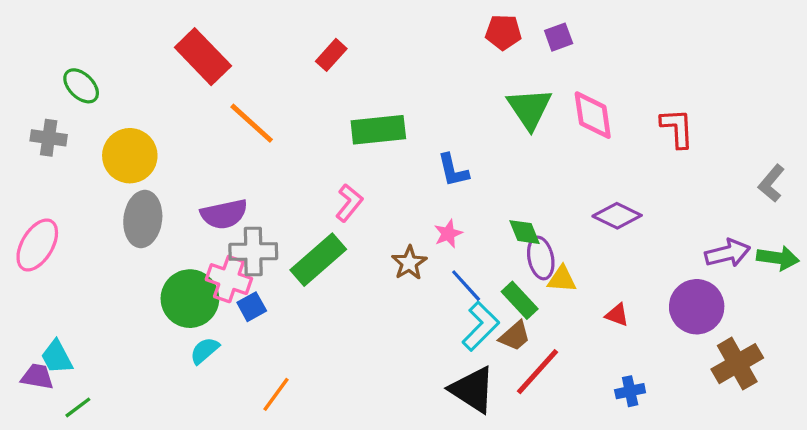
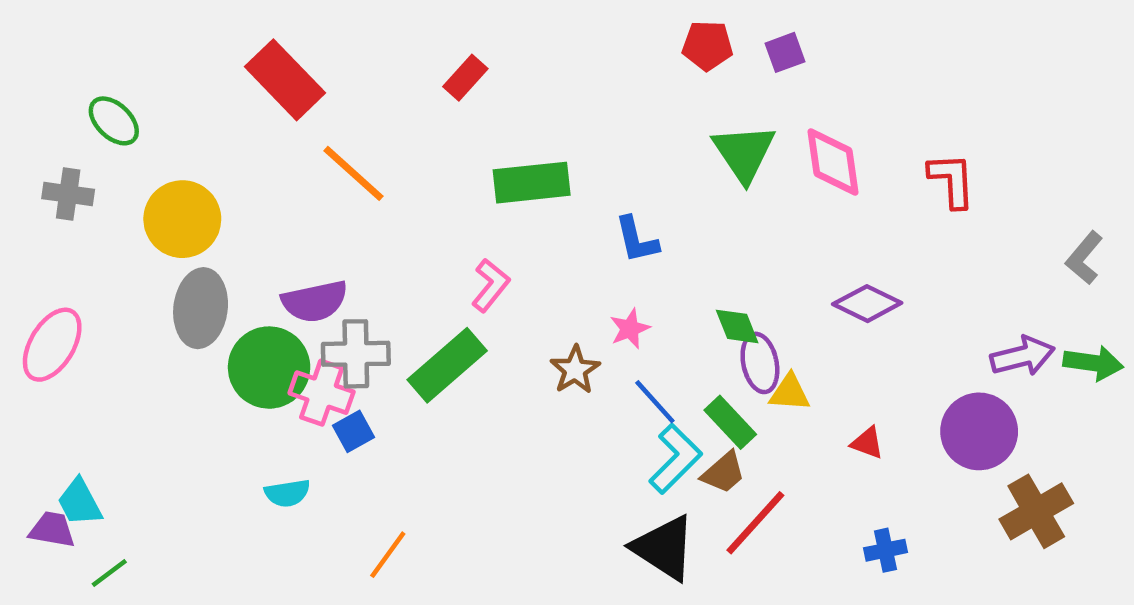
green circle: (190, 299) -> (269, 368), moved
cyan semicircle: (205, 351) -> (287, 493), turned -148

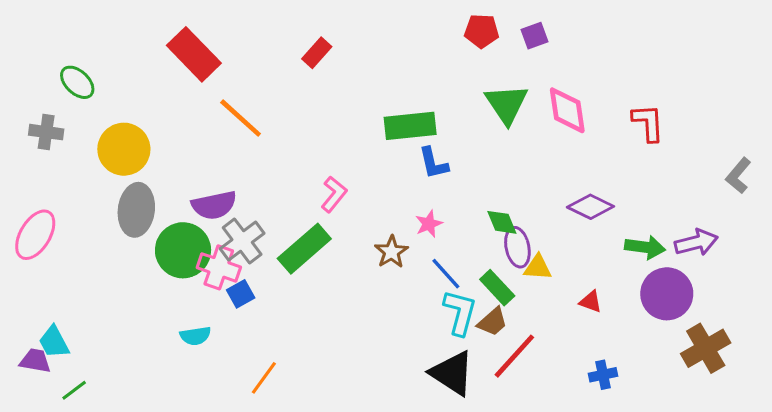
green rectangle: (532, 183) -> (410, 126), moved
gray cross: (356, 354) -> (242, 241), turned -36
green arrow: (1093, 363) -> (645, 247), moved
cyan L-shape: (675, 459) -> (460, 313), turned -30

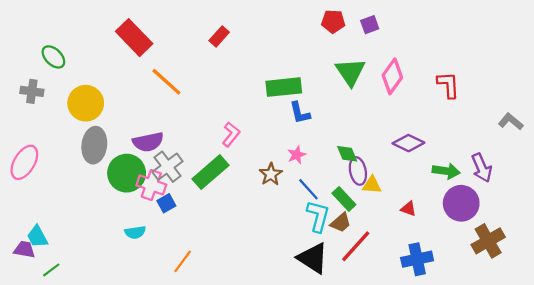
pink diamond: (567, 110) -> (392, 76), turned 44
gray L-shape: (738, 176) -> (511, 121), turned 90
purple arrow: (696, 243) -> (482, 168), turned 80
blue cross: (603, 375) -> (417, 259), size x1.6

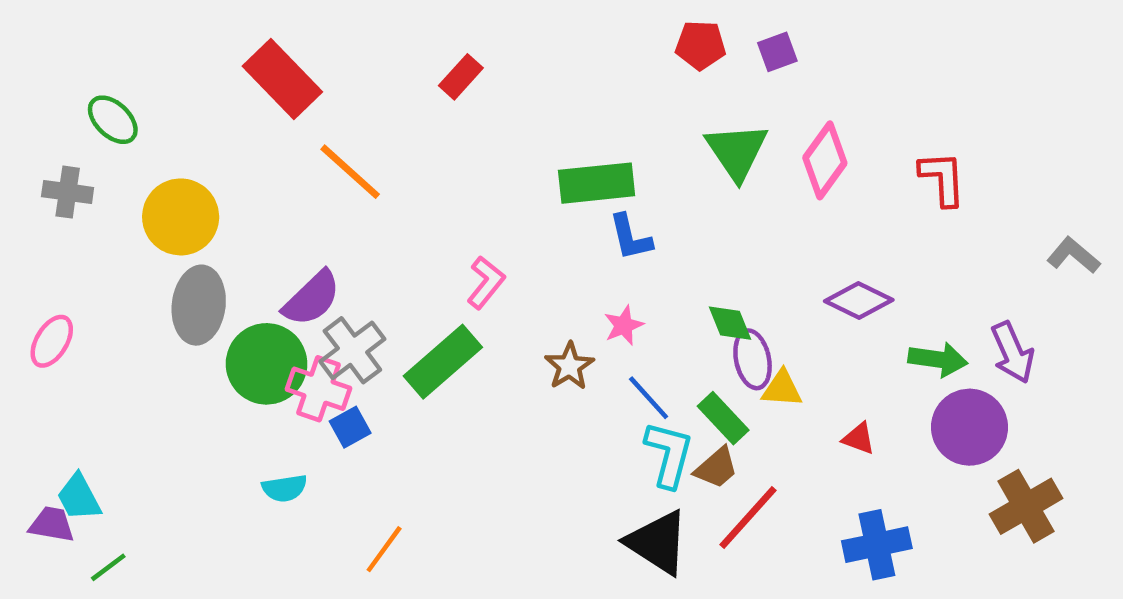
purple semicircle: (148, 142) -> (312, 298), turned -32
pink ellipse: (24, 162) -> (52, 341), size x0.7

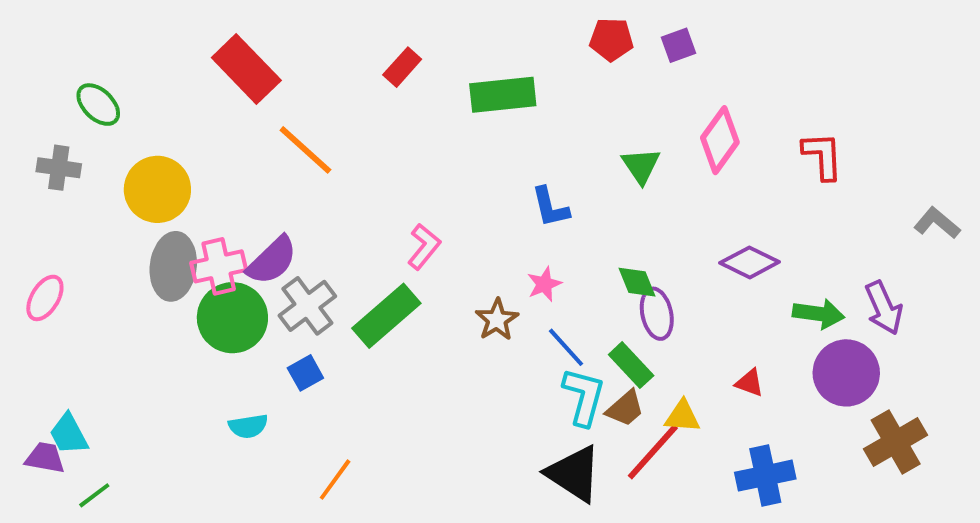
green triangle: (737, 151) -> (641, 166), moved, size x0.7
green rectangle: (597, 183) -> (503, 95), moved
pink cross: (318, 389) -> (219, 266), moved, turned -32
yellow triangle: (782, 389) -> (682, 416), moved

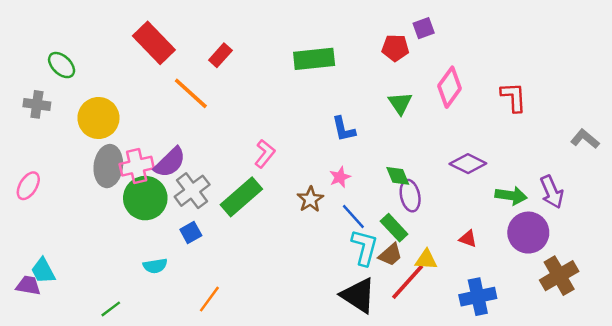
red pentagon: (611, 39) -> (395, 48), moved
red rectangle: (402, 67) -> (220, 55), moved
green line: (94, 495) -> (111, 309), moved

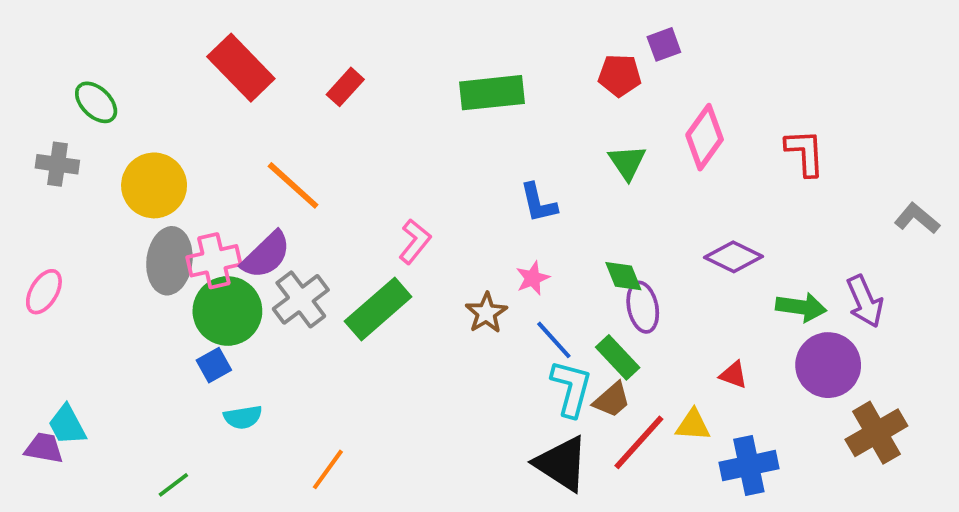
orange line: (191, 93) -> (293, 185), moved
blue square: (191, 233) -> (214, 365), moved
yellow triangle: (426, 260) -> (693, 425), moved

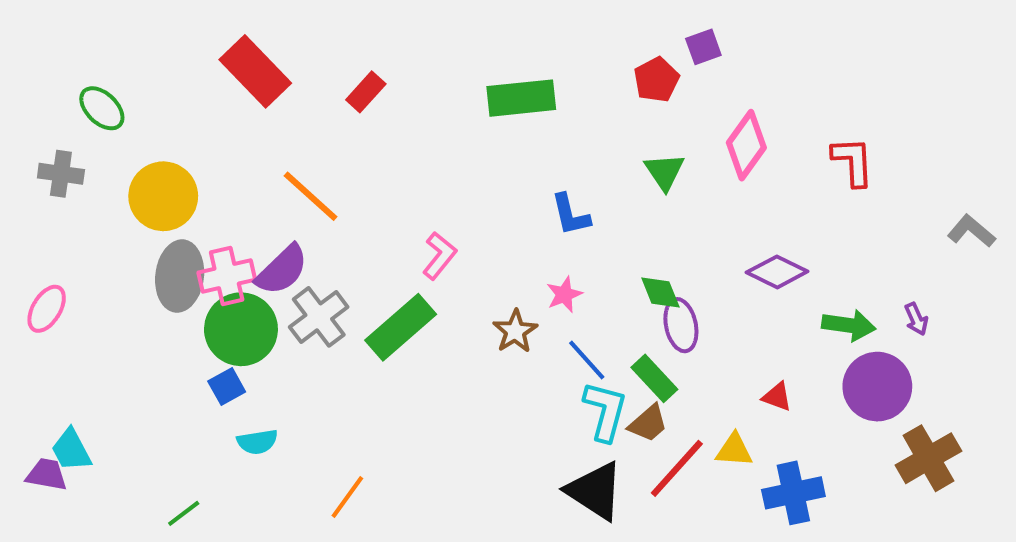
red pentagon: (620, 75) -> (656, 80), turned -30
purple arrow: (865, 301) -> (916, 319), size x0.6

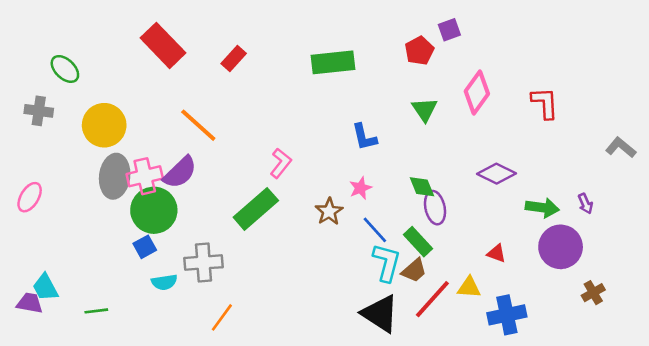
gray cross: (319, 317) -> (204, 263), moved, turned 33
brown cross: (928, 458) -> (593, 293), size x0.6
green line: (184, 513) -> (96, 311), moved, turned 30

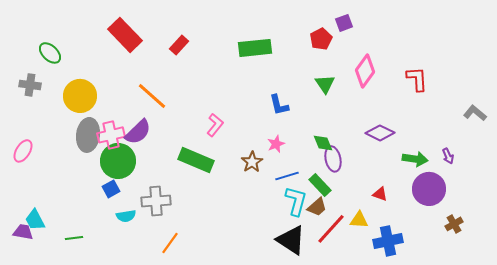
green rectangle: (256, 209) -> (196, 160), turned 64
blue line: (375, 230) -> (287, 176), turned -65

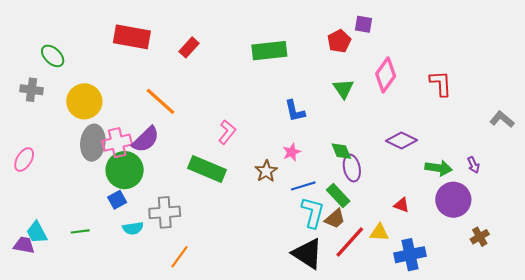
purple square: (344, 23) -> (363, 24), turned 30
red rectangle: (125, 35) -> (132, 37), turned -36
green line: (74, 238) -> (80, 231), moved

